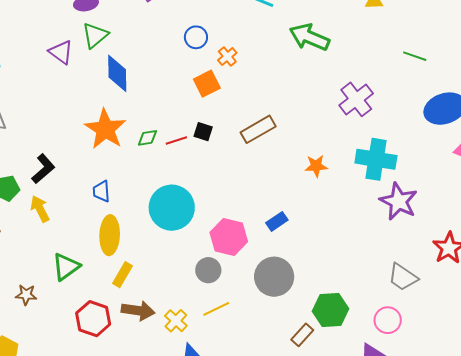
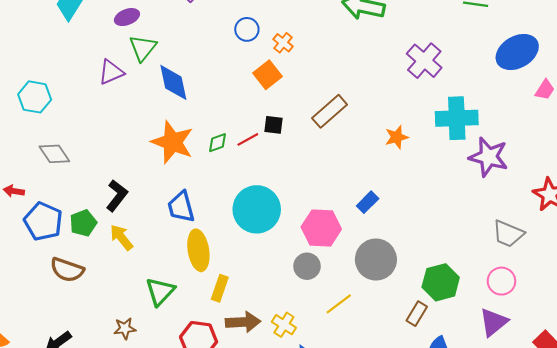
purple triangle: (61, 52) -> (111, 72), turned -48
blue trapezoid: (101, 191) -> (181, 207), size x1.4
yellow line: (216, 309) -> (339, 304), moved

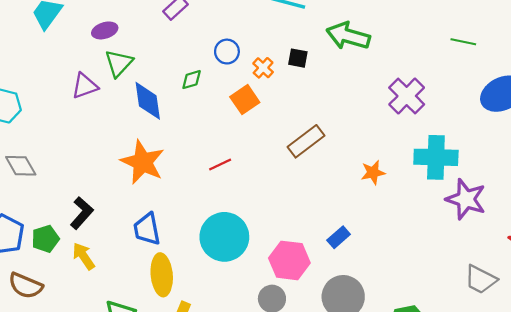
black square: (274, 125) -> (298, 58), moved
green diamond: (218, 143) -> (192, 80), moved

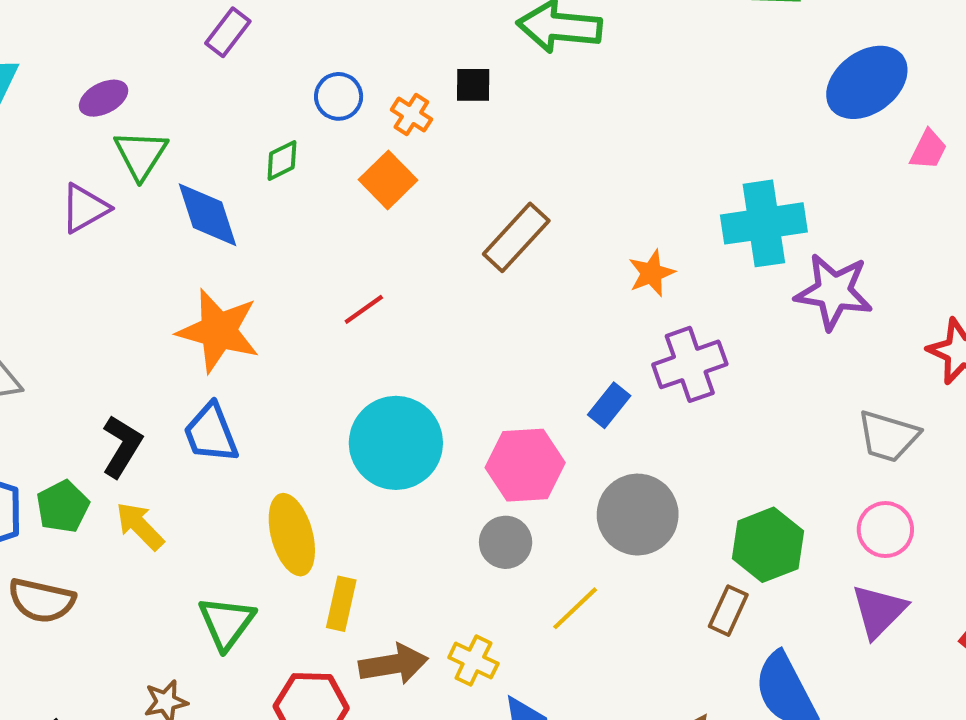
purple cross: (407, 96) -> (690, 364), moved, turned 36
blue trapezoid: (147, 229) -> (211, 433), moved

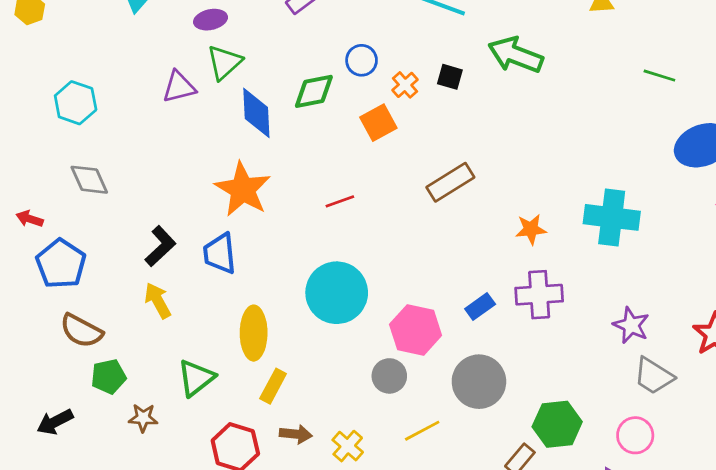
green diamond: (282, 160) -> (314, 91), size x1.5
purple star: (834, 292) -> (631, 325), moved, size x0.7
green pentagon: (63, 507) -> (109, 377), moved
brown arrow: (393, 664) -> (296, 434), size x0.7

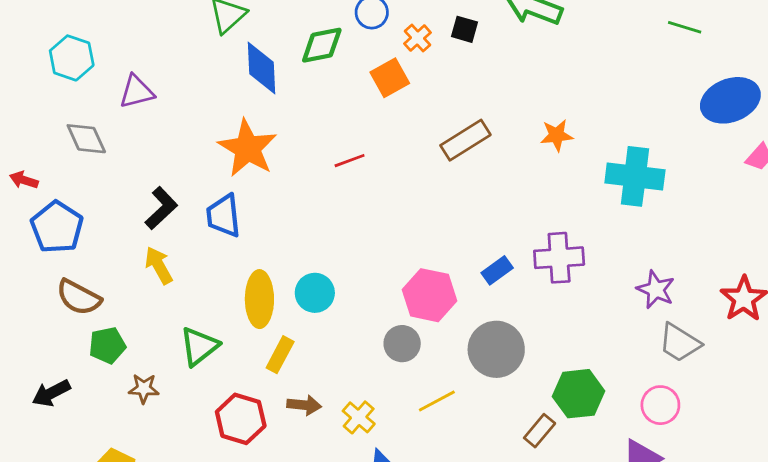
purple triangle: (179, 87) -> (137, 92), moved
orange star: (531, 229) -> (557, 135), moved
cyan circle: (337, 293) -> (315, 293), moved, size x0.6

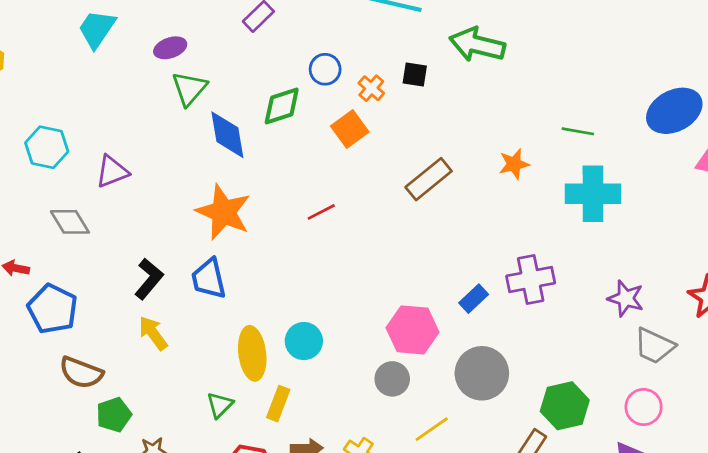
green line: (685, 27) -> (578, 131), moved
green triangle: (199, 346) -> (220, 405), moved, size x0.7

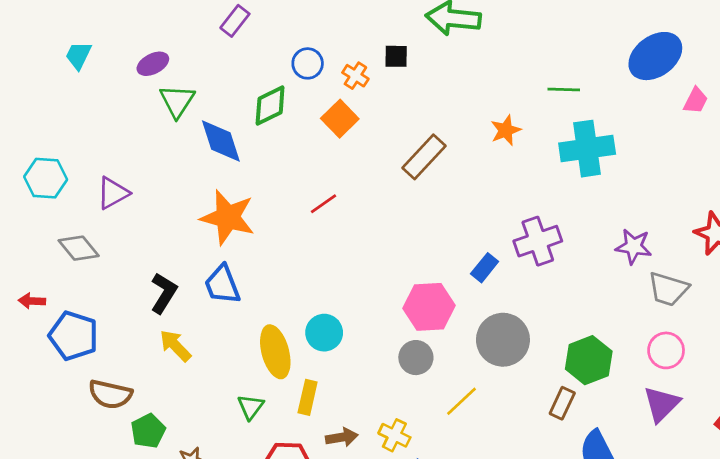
cyan trapezoid: (97, 29) -> (78, 55), size x0.7

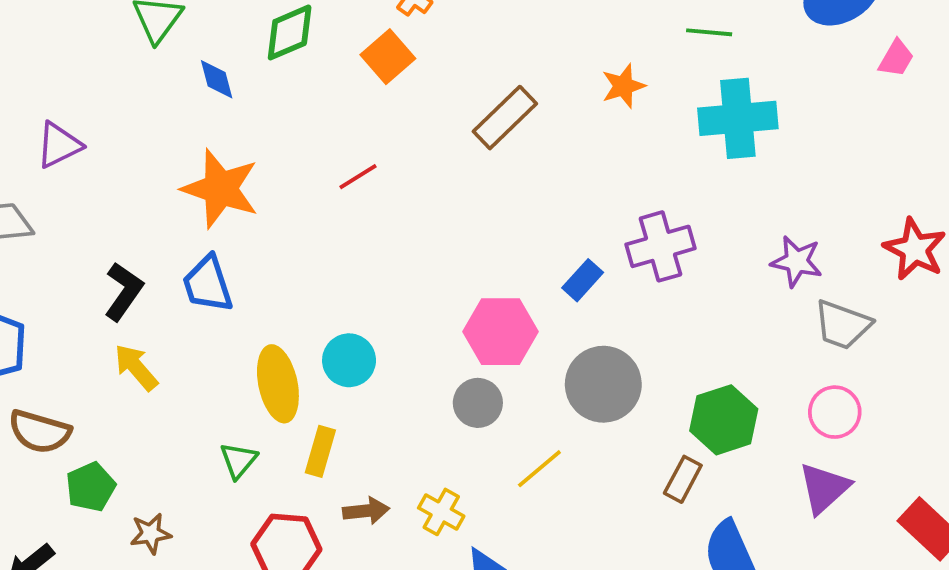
blue diamond: (221, 141) -> (217, 79), size x0.6

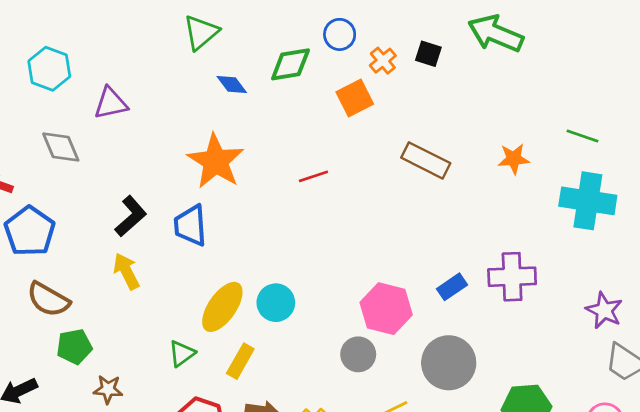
blue diamond: (217, 79) -> (232, 84), turned -36
brown rectangle: (505, 118) -> (426, 160), turned 57
yellow ellipse: (278, 384) -> (222, 307), turned 33

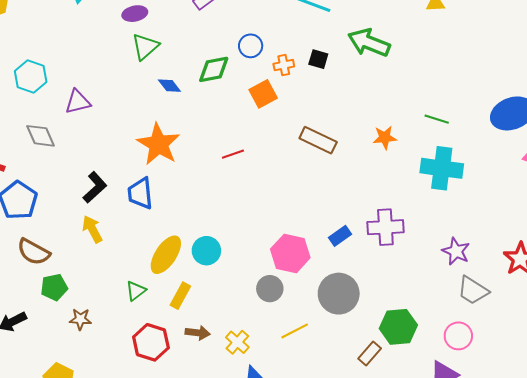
orange cross: (383, 61) -> (284, 65), turned 30

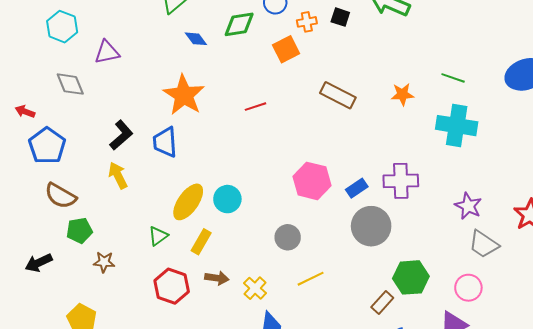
pink hexagon: (290, 253) -> (312, 181), moved
gray circle: (339, 294) -> (371, 226), moved

